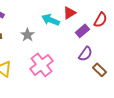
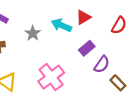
purple rectangle: (82, 31) -> (87, 48), moved
gray star: (27, 35) -> (33, 33), moved

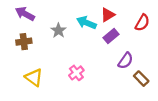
purple rectangle: (87, 48) -> (111, 36), moved
pink cross: (51, 77) -> (76, 73), size x0.6

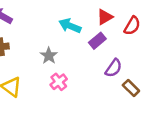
red triangle: (108, 15) -> (105, 17), moved
gray star: (58, 30) -> (49, 56), moved

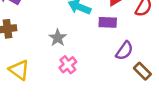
purple rectangle: (97, 41) -> (108, 22), turned 42

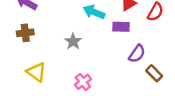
pink cross: (68, 65) -> (83, 82), moved

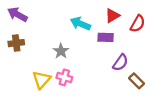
yellow triangle: (36, 72) -> (41, 80), moved, turned 36
pink cross: (83, 82) -> (64, 77), moved, turned -35

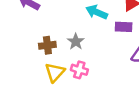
brown cross: (16, 43) -> (47, 45), moved

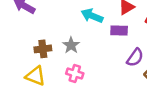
yellow triangle: (55, 72) -> (35, 76), moved, turned -50

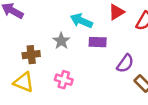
purple rectangle: (119, 30) -> (98, 42), moved
gray star: (71, 45) -> (61, 41), moved

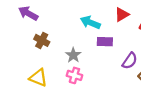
gray star: (61, 41) -> (73, 55), moved
brown cross: (31, 55) -> (42, 40), moved, turned 35

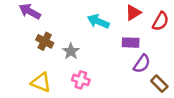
purple rectangle: (105, 42) -> (131, 43), moved
gray star: (73, 55) -> (71, 51), moved

